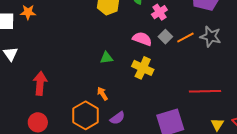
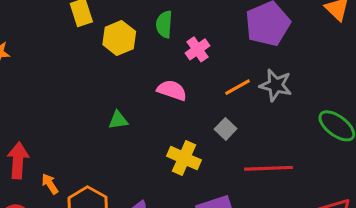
gray square: (165, 37) -> (226, 129), moved
yellow cross: (143, 68) -> (184, 158), moved
orange arrow: (102, 94) -> (50, 184), moved

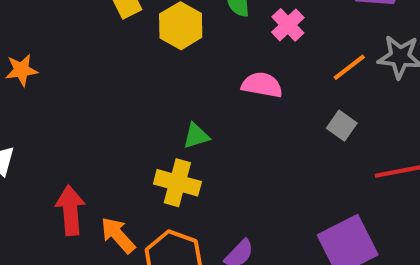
yellow cross: (184, 158) -> (177, 183), moved
orange arrow: (50, 184) -> (118, 235), size x1.4

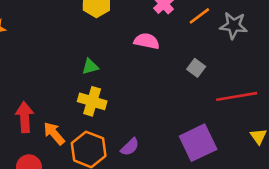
orange line: (349, 67) -> (199, 16), moved
green triangle: (196, 136) -> (90, 67), moved

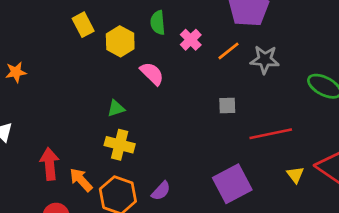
pink semicircle: (147, 41) -> (152, 74), moved, turned 35
gray square: (196, 68) -> (227, 105), turned -36

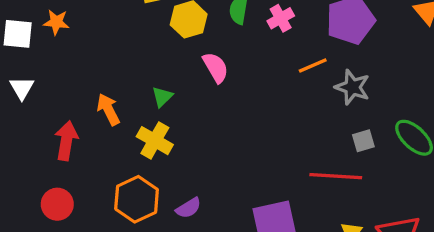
pink cross: (191, 40) -> (281, 18), moved
gray square: (227, 105) -> (363, 141), moved, turned -30
green triangle: (116, 108) -> (162, 97), turned -42
orange arrow: (81, 180) -> (108, 109), moved

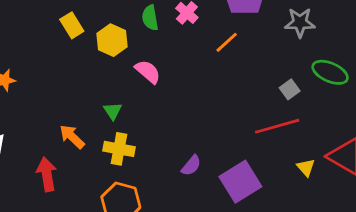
gray star: (352, 87) -> (300, 23), moved
purple semicircle: (188, 208) -> (191, 165), moved

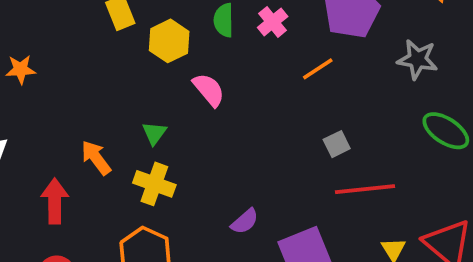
gray square: (290, 89) -> (337, 144), moved

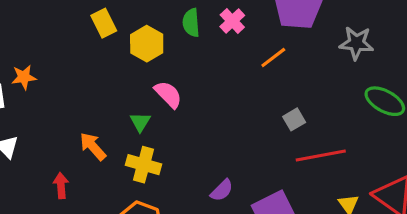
pink semicircle: (209, 90) -> (168, 94), moved
red arrow: (55, 201) -> (61, 185), size x0.7

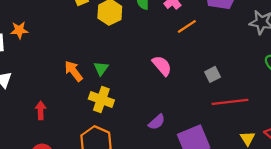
orange line: (273, 58) -> (187, 26), moved
pink semicircle: (168, 94) -> (162, 66), moved
orange arrow: (93, 146) -> (74, 71), moved

